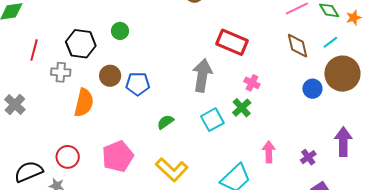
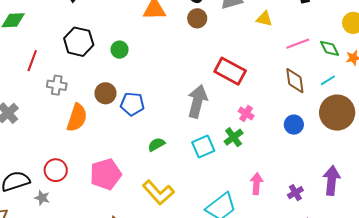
black hexagon: (81, 44) -> (79, 42), moved
blue circle: (312, 89) -> (294, 125), moved

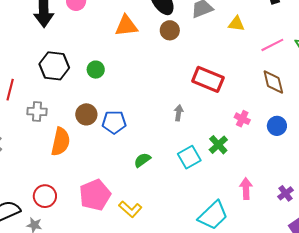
gray arrow: (197, 101) -> (179, 113), size x0.5
pink cross: (246, 113) -> (242, 119), moved
yellow L-shape: (158, 192) -> (130, 209), moved, size x0.7

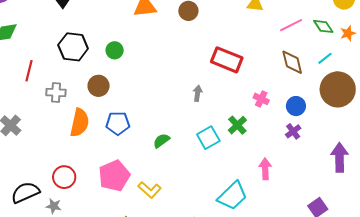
brown circle: (86, 114) -> (99, 86), moved
blue pentagon: (114, 122) -> (118, 123), moved
purple cross: (286, 193) -> (293, 131), moved

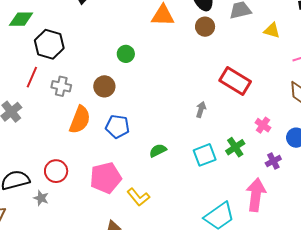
black hexagon: (73, 47) -> (49, 44), moved
red line: (29, 71) -> (32, 77), moved
purple cross: (293, 131) -> (273, 161), moved
pink arrow: (265, 169) -> (256, 195), size x1.5

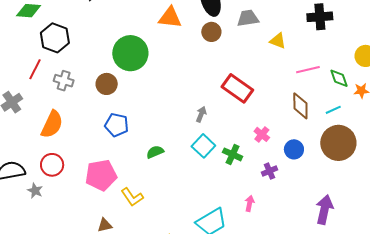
green circle: (126, 54) -> (130, 53), size x2.0
orange semicircle: (80, 120) -> (52, 124), moved
green cross: (235, 147) -> (233, 154), turned -36
cyan square: (205, 155) -> (203, 146), moved, turned -30
pink arrow: (256, 195) -> (249, 203), size x0.5

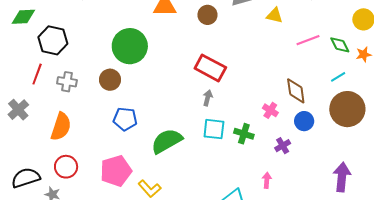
red rectangle: (237, 88) -> (210, 68), moved
brown diamond: (300, 106) -> (296, 91), moved
cyan square: (203, 146) -> (214, 129), turned -30
green semicircle: (155, 152) -> (167, 141), size x1.8

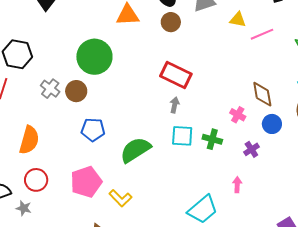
pink line: (308, 40) -> (262, 34), moved
gray cross: (67, 82) -> (50, 89), moved, turned 30

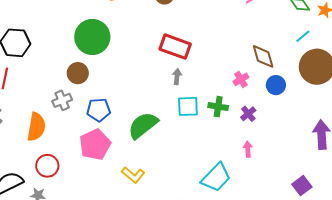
gray cross: (50, 89) -> (62, 100), moved, turned 36
pink cross: (238, 115) -> (241, 79), turned 35
purple cross: (251, 149) -> (248, 114), moved
pink pentagon: (86, 182) -> (95, 145), moved

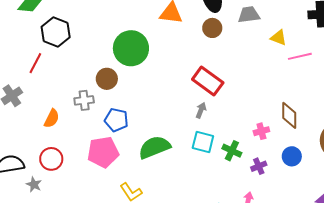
blue circle: (276, 85) -> (292, 156), moved
orange semicircle: (36, 127) -> (52, 118), size x0.7

